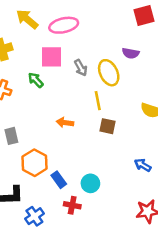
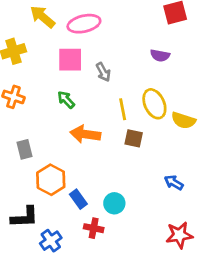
yellow ellipse: (109, 73) -> (154, 104), moved
green arrow: (36, 80) -> (66, 100), moved
orange arrow: (65, 123) -> (85, 134), size x1.5

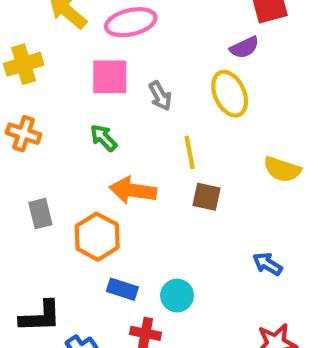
purple semicircle: (160, 55) -> (244, 47), moved, turned -36
yellow ellipse: (154, 104) -> (230, 94), moved
orange hexagon: (51, 180) -> (97, 237), moved
blue rectangle: (78, 199) -> (122, 289), turned -36

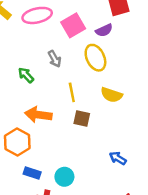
pink square: (110, 77) -> (73, 25), moved, turned -30
green arrow: (103, 138) -> (26, 75), moved
yellow semicircle: (282, 169) -> (112, 95), moved

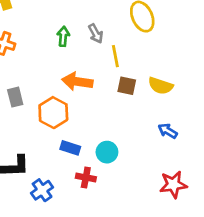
gray arrow: (54, 59) -> (96, 34), moved
green arrow: (26, 75) -> (63, 36), turned 49
yellow semicircle: (112, 95) -> (161, 86), moved

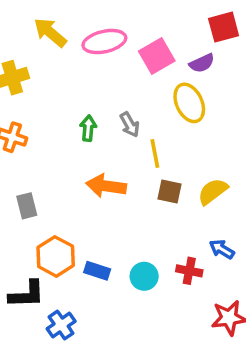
yellow semicircle: (161, 86) -> (213, 191), turned 125
orange hexagon: (53, 113) -> (56, 256), moved
red cross: (86, 177) -> (189, 271), moved

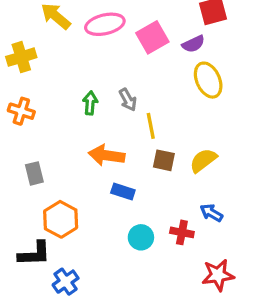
yellow ellipse: (189, 103) -> (208, 80), moved
blue rectangle: (97, 271) -> (123, 191), moved

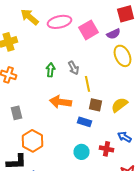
blue rectangle: (123, 191) -> (84, 122), moved

